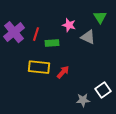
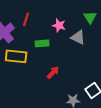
red line: (36, 34) -> (26, 19), moved
yellow rectangle: (39, 67) -> (16, 56), moved

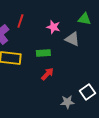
green triangle: (90, 17) -> (84, 19), turned -48
green rectangle: (42, 43) -> (43, 53), moved

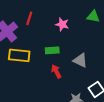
gray triangle: (72, 39) -> (80, 60), moved
red arrow: (47, 74) -> (56, 71), turned -72

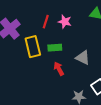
red line: (29, 18) -> (46, 22), moved
yellow rectangle: (19, 55) -> (33, 47), moved, turned 70

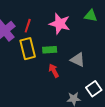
red line: (46, 22) -> (28, 26), moved
pink star: (65, 22) -> (60, 24), size x1.5

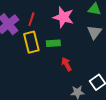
gray triangle: (78, 60) -> (94, 32), moved, turned 42
red arrow: (54, 71) -> (66, 64), moved

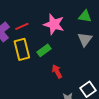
red line: (31, 19) -> (22, 26), turned 48
green rectangle: (53, 43) -> (44, 50), turned -32

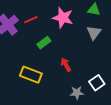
yellow rectangle: (22, 49) -> (31, 75), moved, turned -55
green rectangle: (44, 50) -> (44, 43), moved

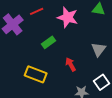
red line: (31, 20) -> (37, 11), moved
gray triangle: (94, 33) -> (99, 49), moved

